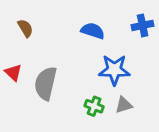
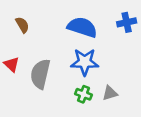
blue semicircle: (93, 31) -> (82, 27), size x1.4
blue star: (114, 70) -> (85, 62), moved

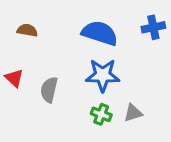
brown semicircle: (22, 25) -> (27, 30), turned -49
gray semicircle: (40, 74) -> (49, 90), size x0.7

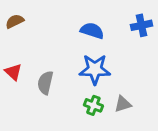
brown semicircle: (27, 30) -> (15, 21), moved, turned -36
blue semicircle: (100, 33) -> (92, 31), size x0.7

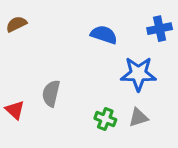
blue star: (95, 69) -> (138, 74), moved
red triangle: (13, 72) -> (15, 110), moved

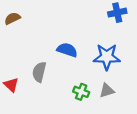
blue cross: (160, 29) -> (117, 13), moved
blue semicircle: (104, 35) -> (67, 50), moved

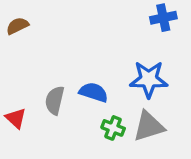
blue semicircle: (67, 50) -> (94, 92), moved
gray triangle: (107, 91) -> (149, 126), size x1.5

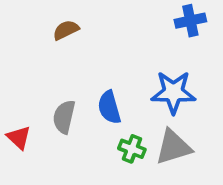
brown semicircle: (17, 26) -> (66, 30), moved
blue semicircle: (94, 92) -> (109, 107), turned -124

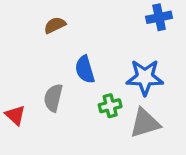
blue semicircle: (109, 107) -> (85, 69), moved
green cross: (132, 149) -> (110, 106), moved, turned -35

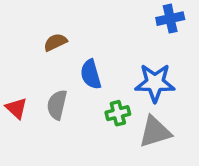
brown semicircle: (55, 25) -> (55, 42), moved
red triangle: (15, 115) -> (16, 108), moved

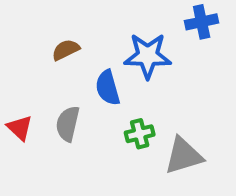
blue star: (155, 83) -> (148, 56), moved

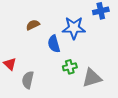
gray semicircle: (68, 124) -> (28, 80), moved

